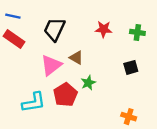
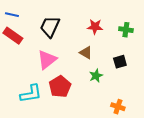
brown triangle: (76, 58) -> (86, 53), moved
green star: (88, 83) -> (96, 76), moved

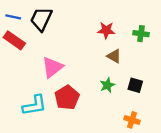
black trapezoid: (50, 27) -> (41, 19), moved
brown triangle: (86, 53) -> (114, 56), moved
black square: (120, 62) -> (135, 85), moved, turned 32

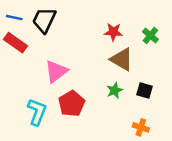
green cross: (141, 34) -> (150, 35), turned 32
brown triangle: (114, 56) -> (122, 59), size x1.5
cyan L-shape: (34, 105) -> (37, 112), turned -60

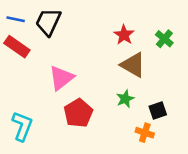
red star: (113, 32) -> (124, 35), turned 30
black square: (144, 90) -> (158, 110), moved, turned -35
cyan L-shape: (37, 112) -> (22, 126), moved
orange cross: (141, 127) -> (145, 133), moved

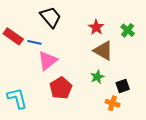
blue line: (16, 19) -> (34, 42), moved
black trapezoid: (48, 22) -> (51, 17), moved, turned 115
cyan L-shape: (22, 126) -> (17, 98), turned -35

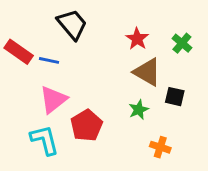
pink triangle: (48, 61) -> (53, 99), moved
black square: (123, 86) -> (175, 97), moved, turned 32
cyan L-shape: (17, 98) -> (45, 140), moved

